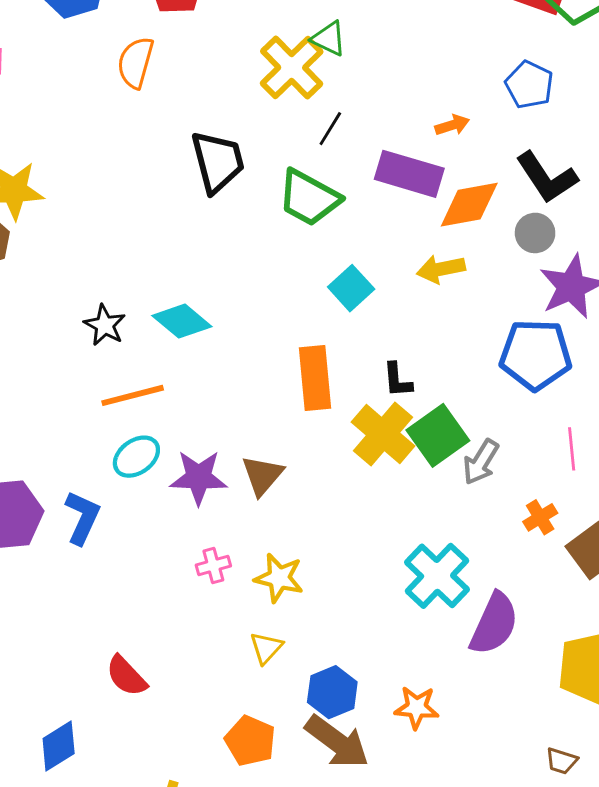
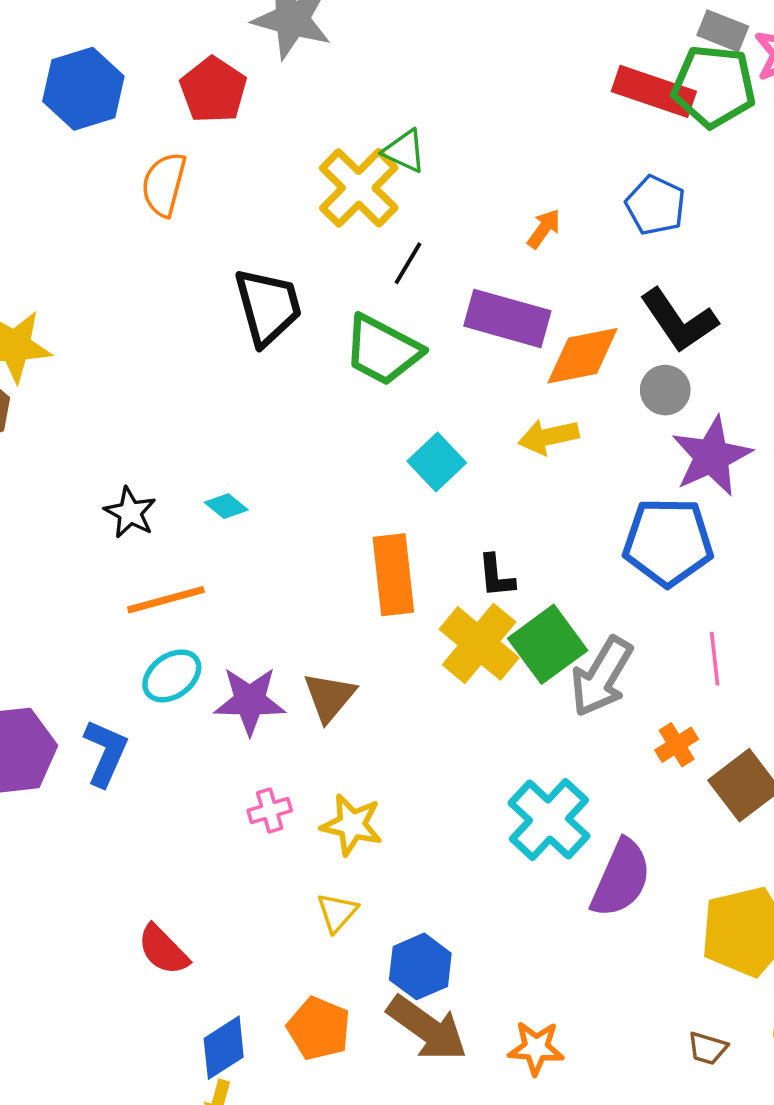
orange arrow: (452, 125) -> (544, 229), moved, turned -36
cyan diamond: (182, 321) -> (226, 506), size x0.6
gray arrow: (481, 462) -> (602, 677), size x1.4
orange star: (417, 708) -> (536, 1048), moved
blue diamond: (59, 746) -> (224, 1048), moved

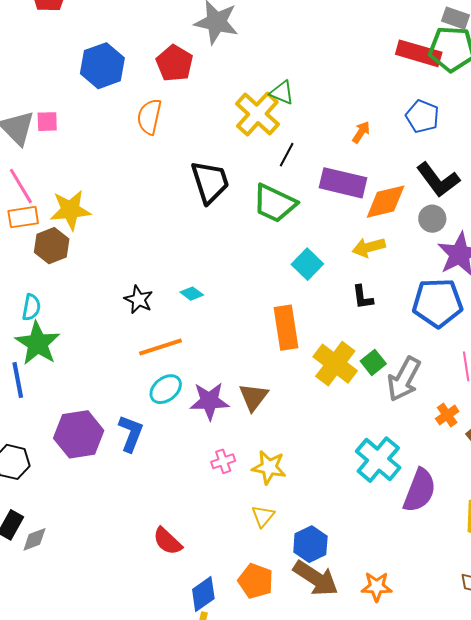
black L-shape: (496, 576) -> (363, 297), moved
green square: (548, 644) -> (373, 362), size x0.6

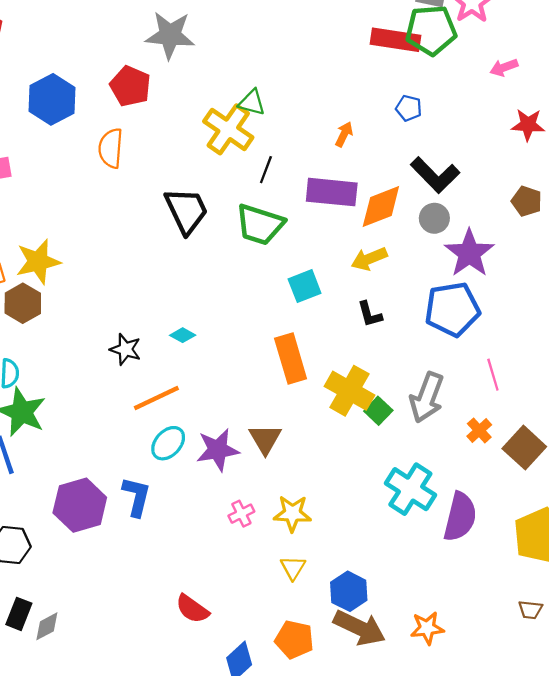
blue pentagon: (422, 116) -> (409, 108), size x0.7
cyan square: (307, 264) -> (305, 286), turned 32
green square: (373, 362) -> (378, 411), moved

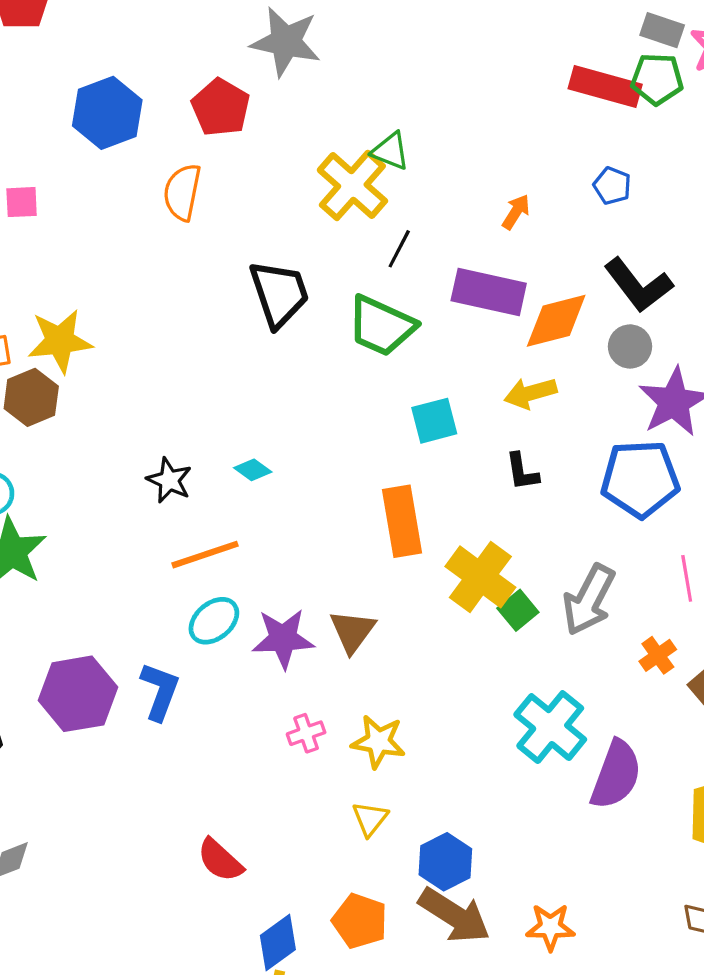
green pentagon: (431, 30) -> (657, 79), size x0.7

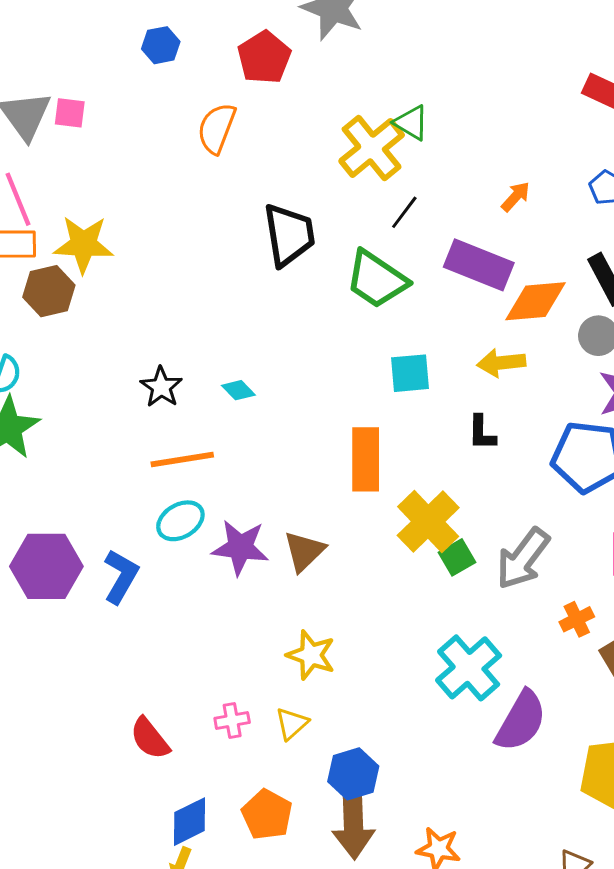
blue hexagon: (107, 113) -> (161, 45), size x0.6
pink cross: (306, 733) -> (232, 720), moved
brown arrow: (454, 915) -> (353, 824), turned 46

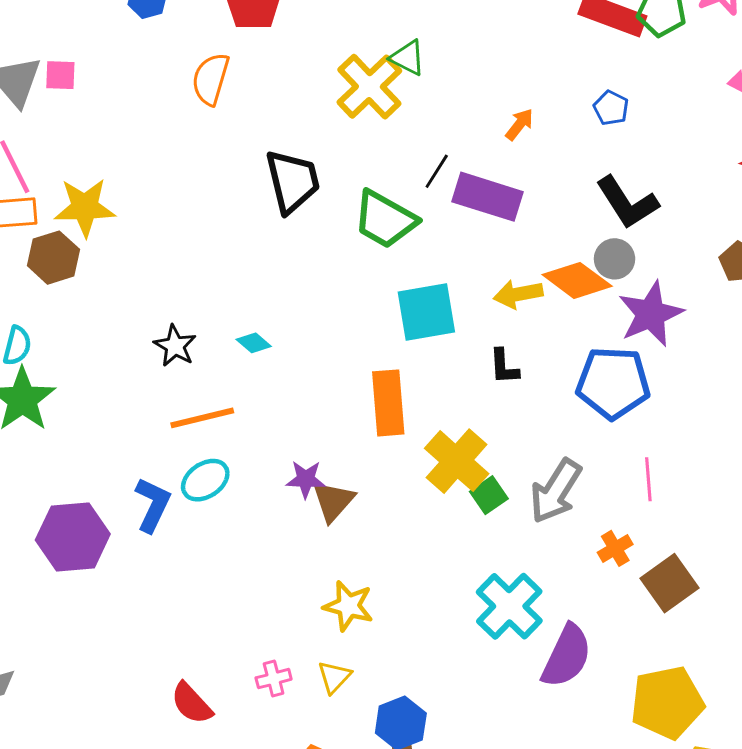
black line: (404, 212) -> (437, 171), moved
orange diamond: (535, 301) -> (577, 280), moved, turned 46
cyan square: (410, 373) -> (426, 312), size x1.4
purple star: (240, 547) -> (306, 479), moved, size x0.7
blue L-shape: (121, 576) -> (153, 505), moved

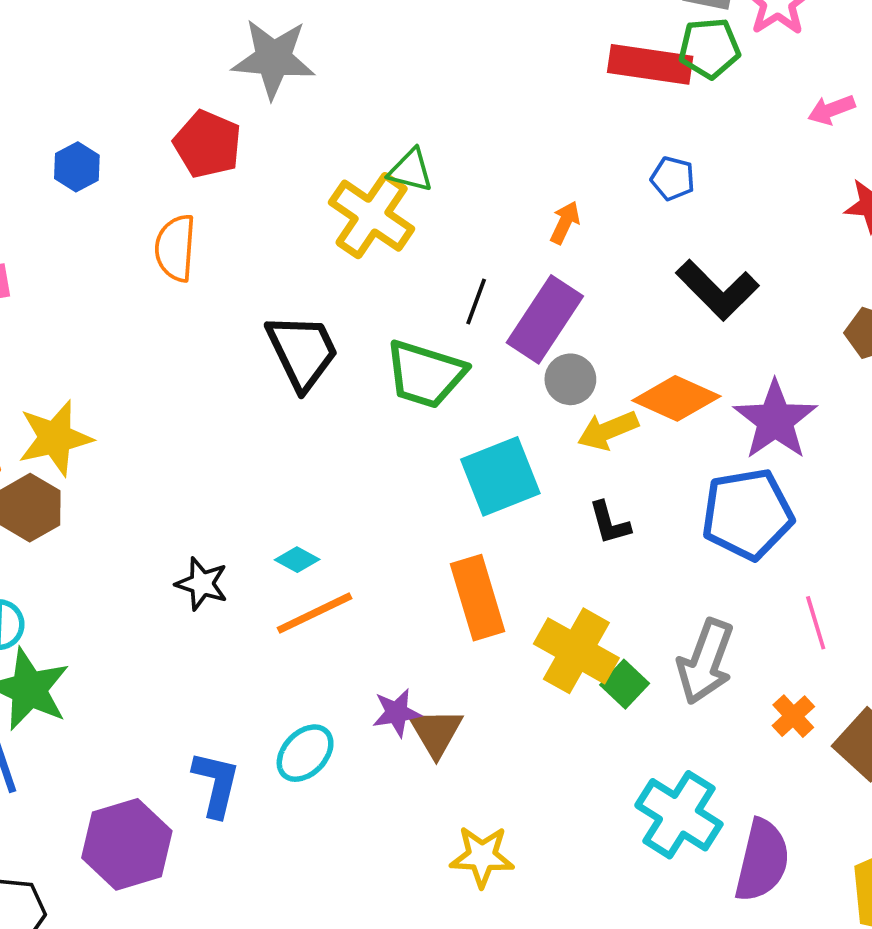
purple rectangle: (487, 197) -> (545, 319), turned -62
gray circle: (615, 259) -> (570, 379), moved
orange line: (202, 418) -> (315, 613), moved
cyan ellipse: (205, 480) -> (305, 753), moved

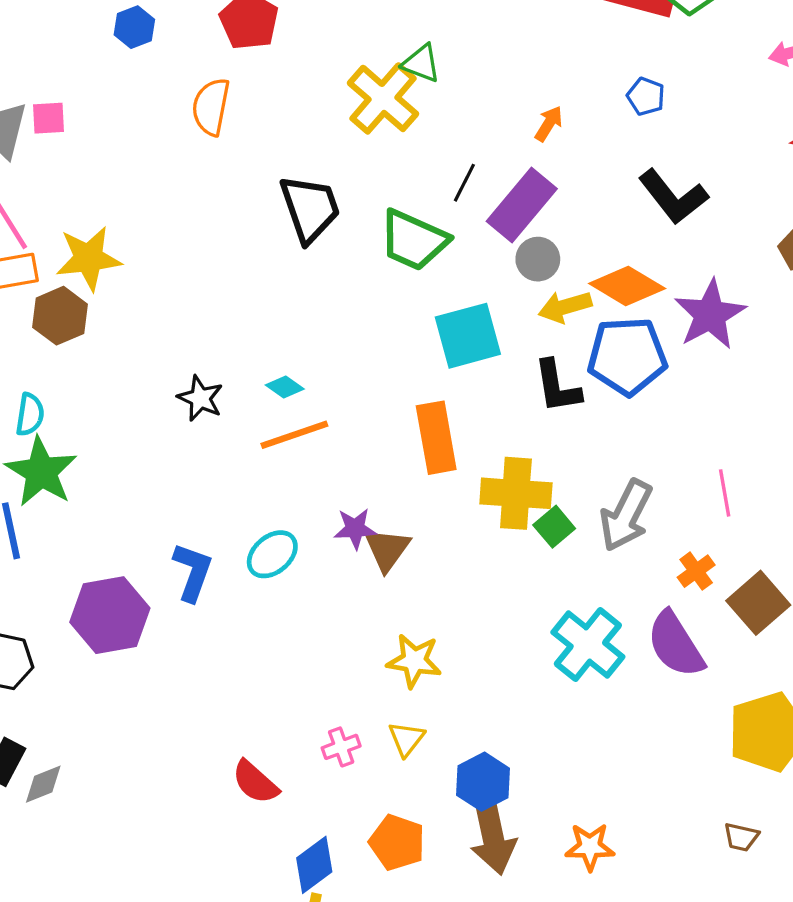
blue pentagon: (747, 514) -> (627, 356), moved
black L-shape: (609, 523) -> (557, 387), size x1.4
yellow cross: (576, 651) -> (516, 493), turned -32
purple semicircle: (762, 861) -> (676, 644), moved, turned 128

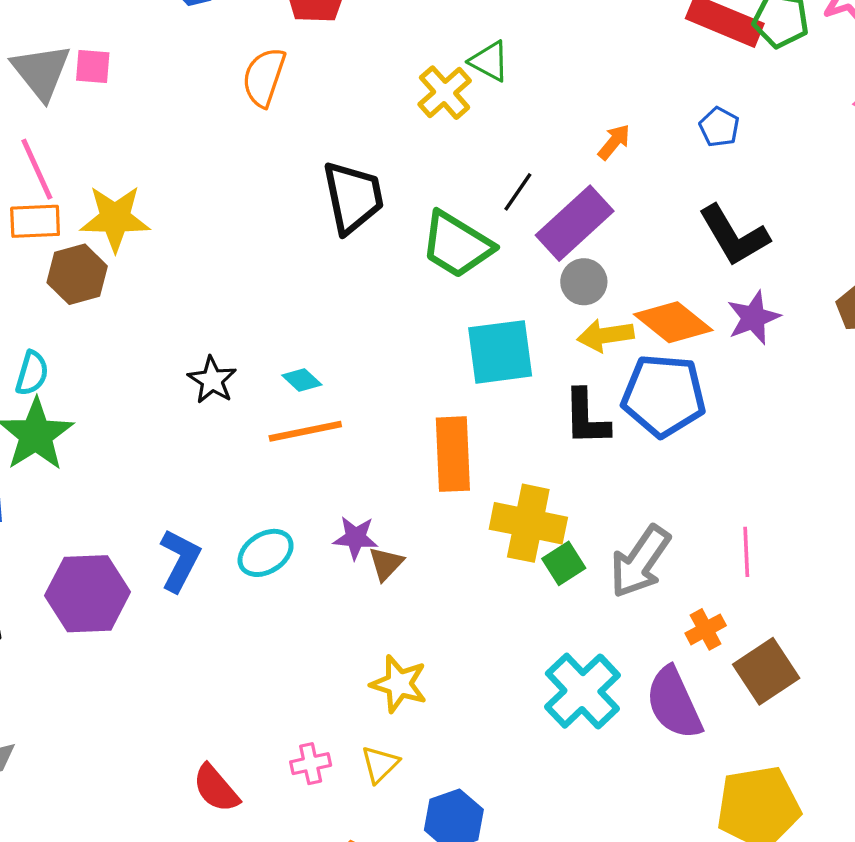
yellow cross: (383, 98) -> (445, 93), size x0.7
purple star: (710, 315) -> (753, 318), moved, size x0.7
brown triangle: (387, 549) -> (386, 564), size x0.7

